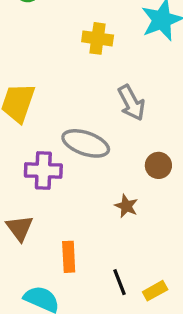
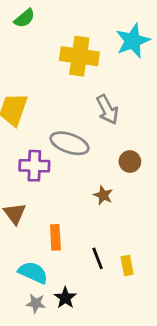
yellow cross: (98, 38) -> (79, 56), size x1.5
yellow rectangle: (155, 291) -> (127, 265), turned -72

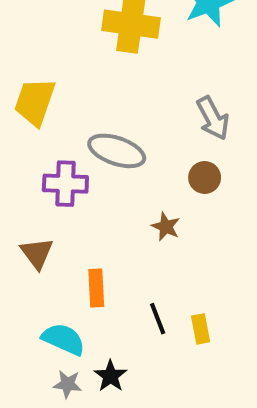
gray arrow: (107, 110) -> (213, 118), moved

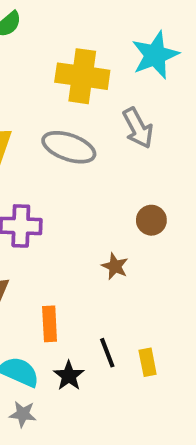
gray arrow: (213, 118) -> (138, 128), moved
gray ellipse: (117, 151) -> (69, 147), moved
black star: (110, 376) -> (69, 376), moved

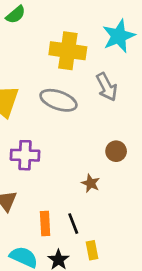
black line: (107, 353) -> (73, 224), moved
yellow rectangle: (148, 362) -> (92, 250), moved

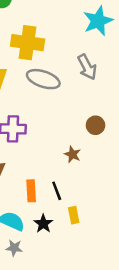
yellow cross: (68, 51) -> (28, 43), moved

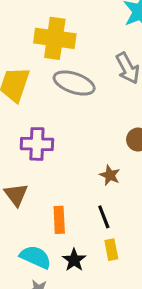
black line: (57, 191) -> (104, 217), moved

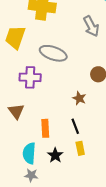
gray ellipse: (74, 83) -> (53, 53), moved
cyan semicircle: (35, 257) -> (29, 153), turned -110

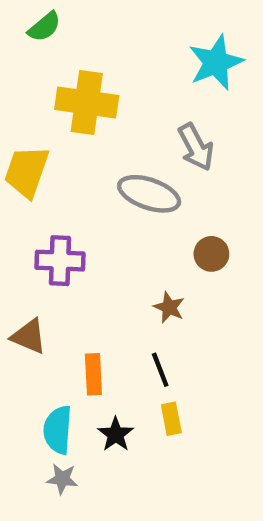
gray ellipse: (53, 53) -> (149, 194), moved
brown triangle: (16, 111) -> (29, 336), turned -30

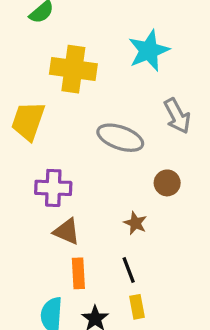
cyan star: (216, 62) -> (149, 51), moved
gray arrow: (196, 147) -> (177, 116), moved
brown triangle: (29, 336) -> (67, 231), moved

